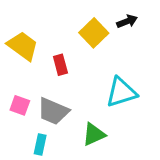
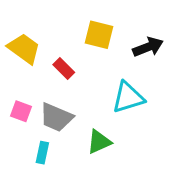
black arrow: (127, 21) -> (148, 47), moved, size x1.4
yellow square: (94, 33) -> (99, 35), turned -32
red rectangle: (60, 65) -> (64, 68), turned -30

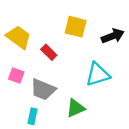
pink square: (21, 111) -> (16, 76), moved

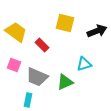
cyan triangle: (98, 74) -> (84, 64), size x0.7
green triangle: (76, 108) -> (65, 82), moved

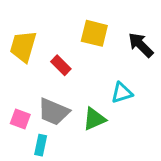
black arrow: (97, 31) -> (141, 45), turned -114
yellow trapezoid: (16, 32) -> (23, 46), turned -110
pink square: (14, 65) -> (20, 119), moved

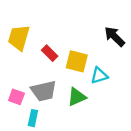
yellow square: (94, 33) -> (77, 61), moved
gray trapezoid: (54, 112) -> (44, 91), turned -36

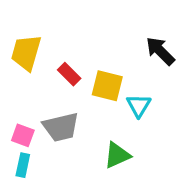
cyan triangle: (99, 76) -> (139, 106), turned -42
green triangle: (77, 97) -> (117, 155), moved
cyan rectangle: (33, 118) -> (23, 165), moved

